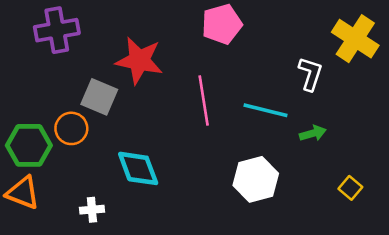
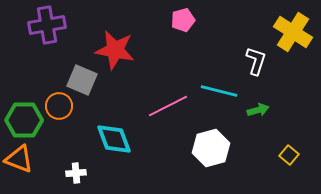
pink pentagon: (222, 24) -> (183, 20), size x0.7
pink line: (204, 101) -> (168, 106), moved, turned 72

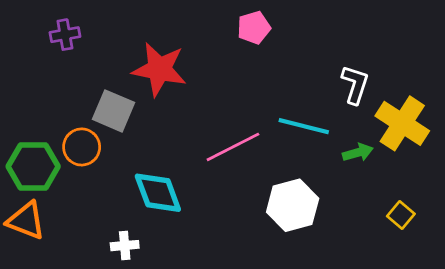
purple cross: (47, 25) -> (65, 35), size x0.6
yellow cross: (293, 32) -> (402, 123), moved
white cross: (76, 173) -> (125, 246), moved

